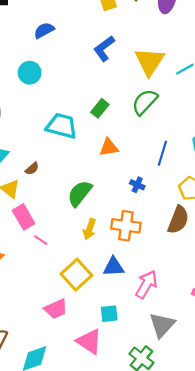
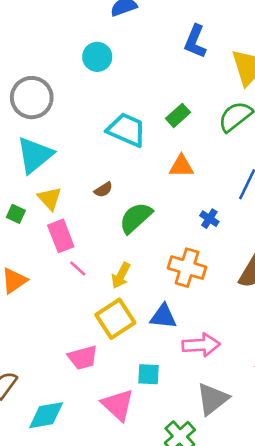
blue L-shape: (104, 48) -> (195, 42), turned -40
brown semicircle: (32, 169) -> (103, 190), moved
yellow arrow: (89, 229) -> (121, 275), moved
pink arrow: (146, 284) -> (201, 345), turned 48

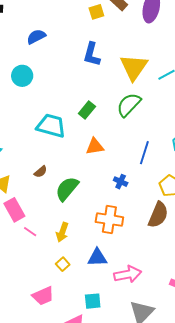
yellow square: (115, 319) -> (63, 264), size x0.5

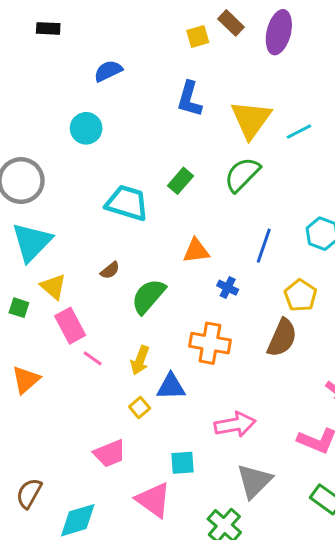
orange triangle: (95, 146) -> (196, 251), moved
blue triangle: (97, 258) -> (171, 387), moved

